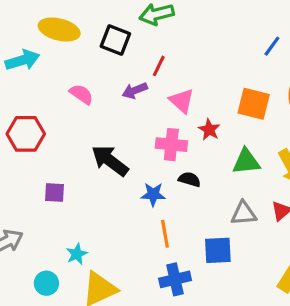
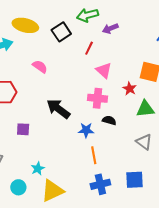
black square: (115, 40) -> (61, 32), turned 36
purple arrow: (135, 91) -> (110, 28), moved
red star: (209, 130) -> (130, 89), moved
gray triangle: (244, 213) -> (144, 142), turned 42
blue square: (218, 250) -> (134, 180), moved

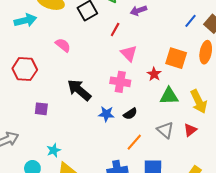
black semicircle: (109, 120) -> (130, 114), moved, turned 128
orange line: (94, 155) -> (134, 142), moved, turned 48

